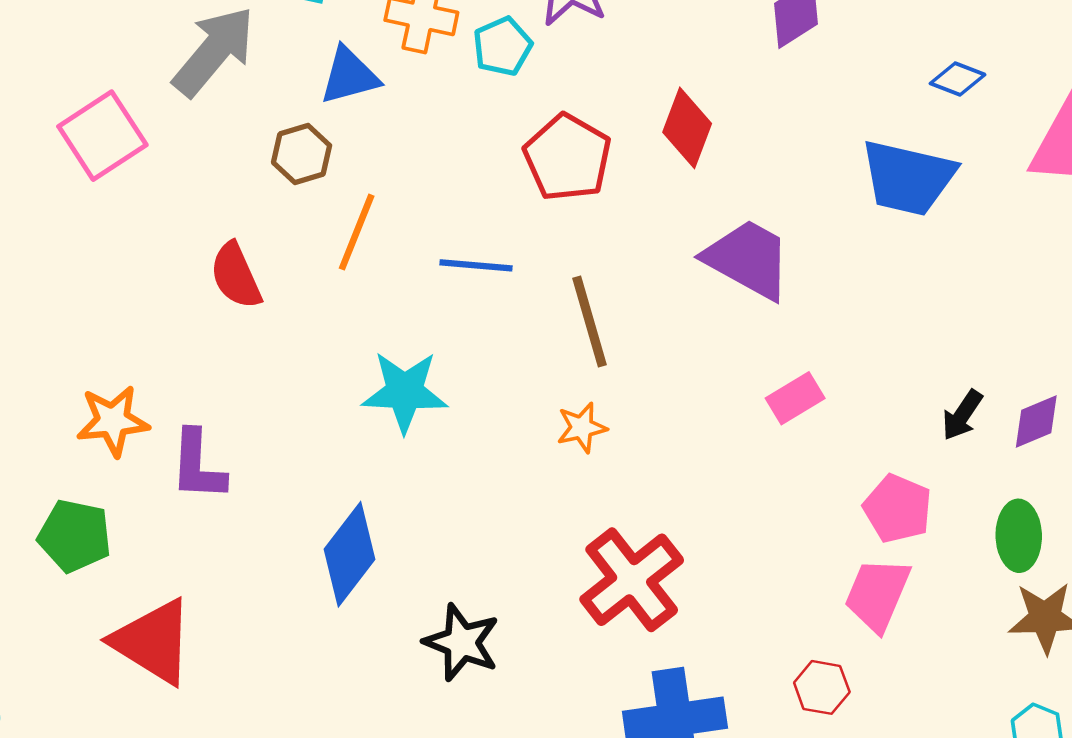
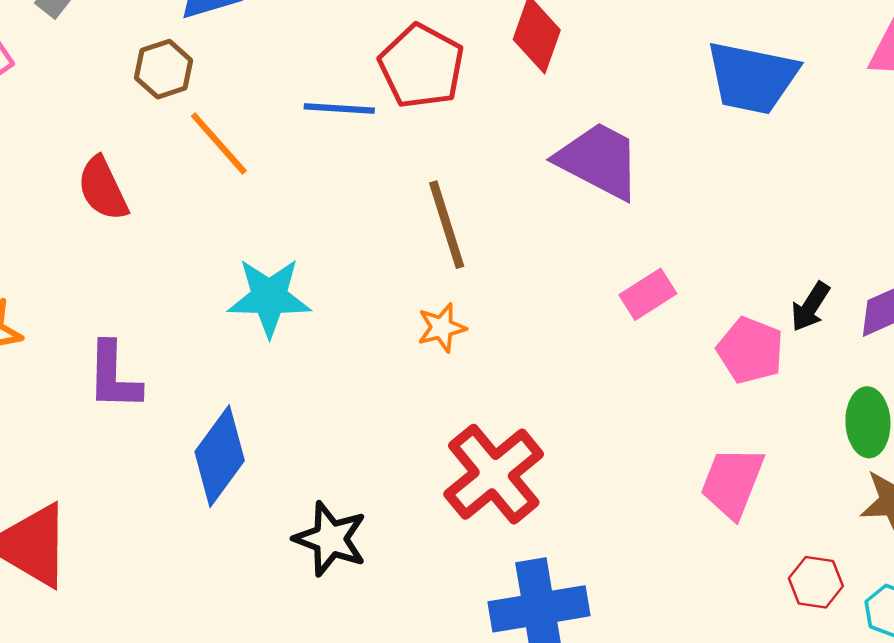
orange line: (357, 232) -> (219, 143), turned -62
blue line: (476, 265) -> (339, 109), moved
purple L-shape: (198, 465) -> (114, 376), moved
pink pentagon: (898, 509) -> (750, 350), moved
red hexagon: (822, 687) -> (816, 582), moved

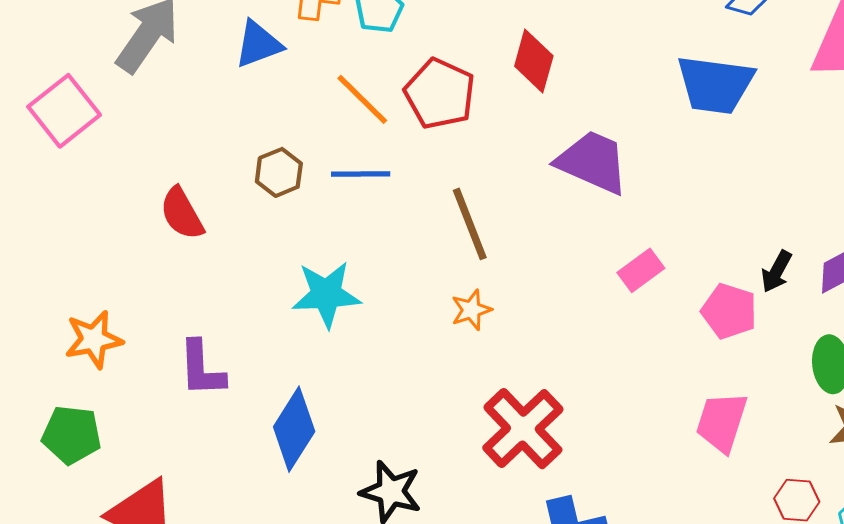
brown hexagon: (164, 69) -> (279, 172), moved
blue line: (339, 109) -> (361, 174), moved
orange line: (219, 143) -> (362, 99), moved

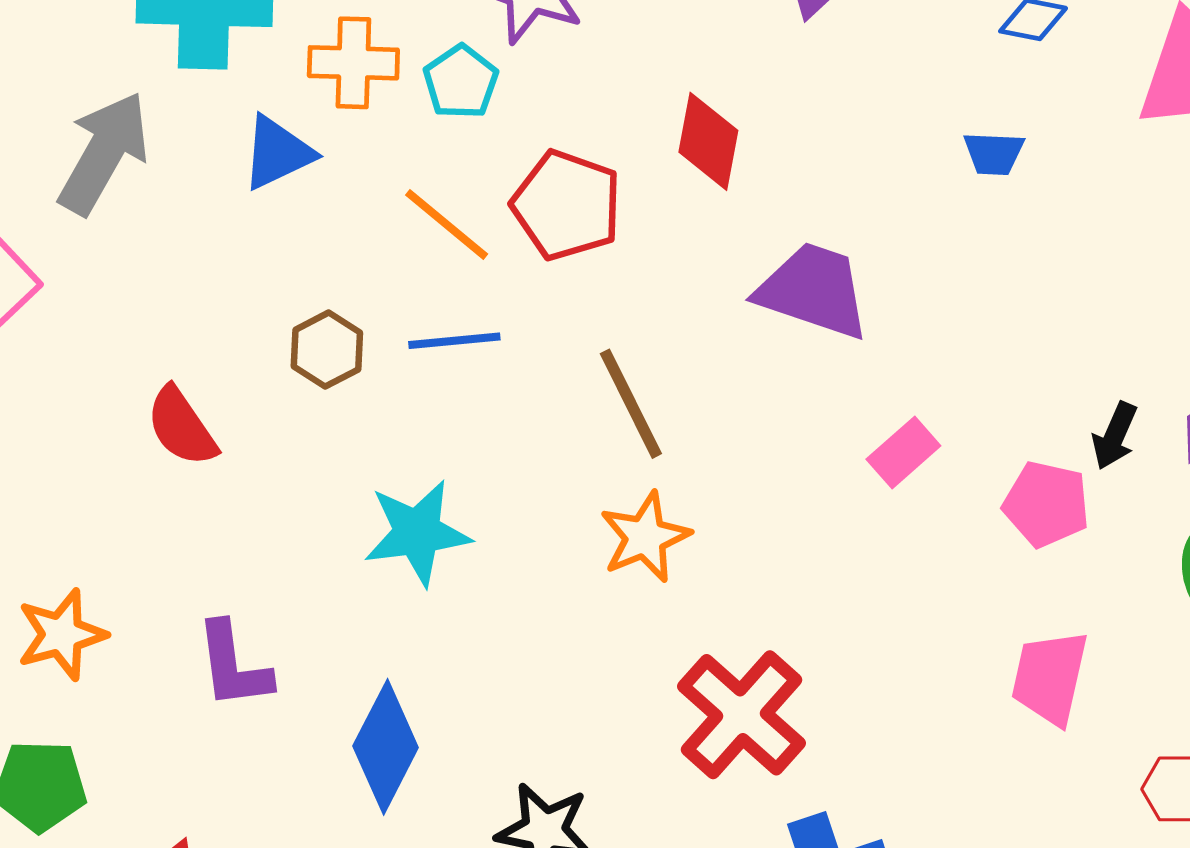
blue trapezoid: (715, 85) -> (994, 153), size x0.5
orange star: (471, 310) -> (645, 537), size x1.4

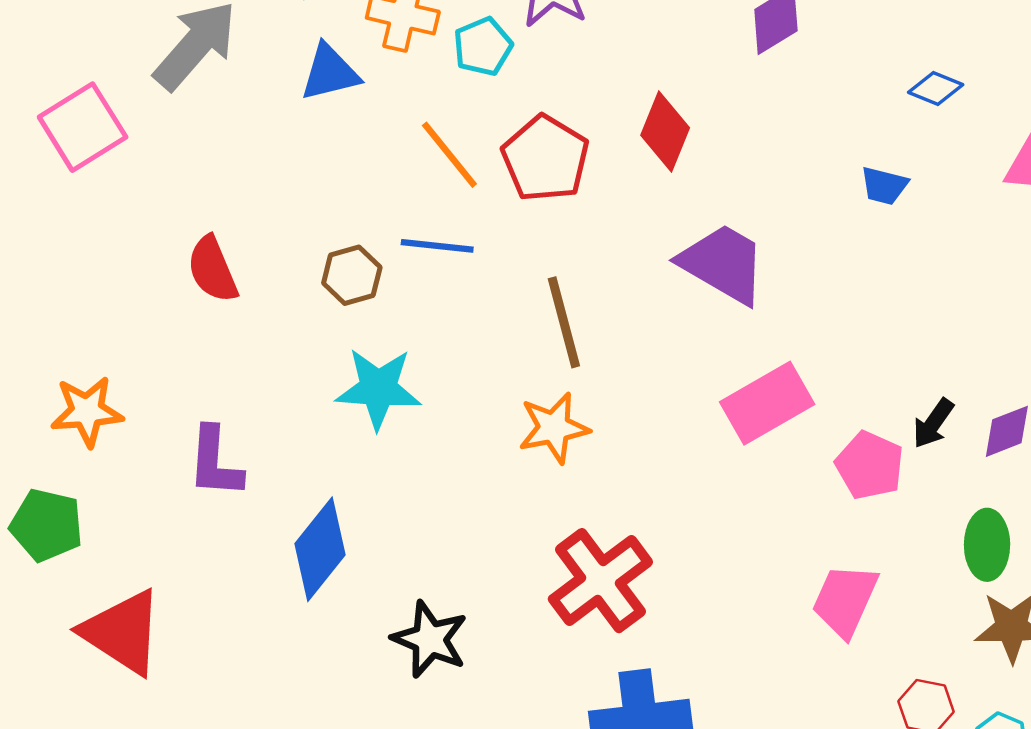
brown hexagon: (327, 350) -> (352, 275), moved
pink rectangle: (903, 453) -> (767, 403), size x1.6

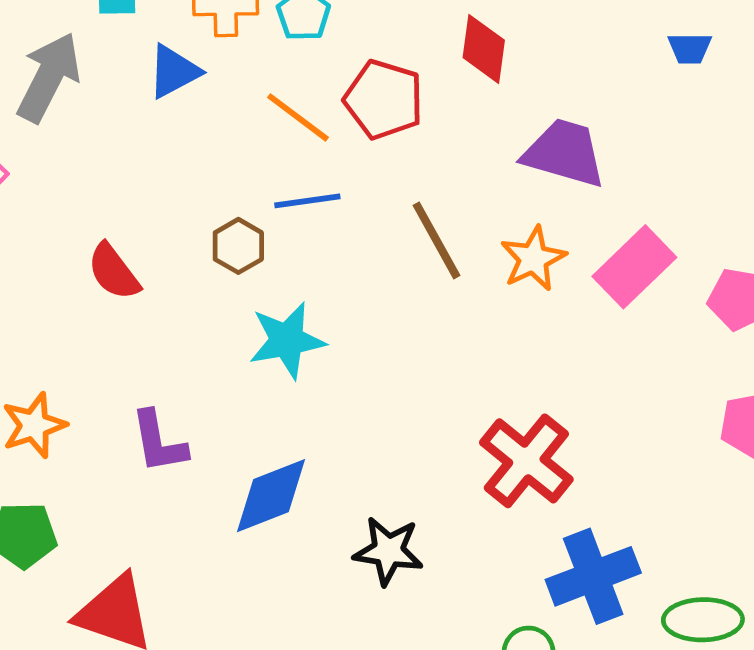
orange star: (554, 428) -> (533, 259), moved
blue diamond: (320, 549) -> (271, 496), turned 44

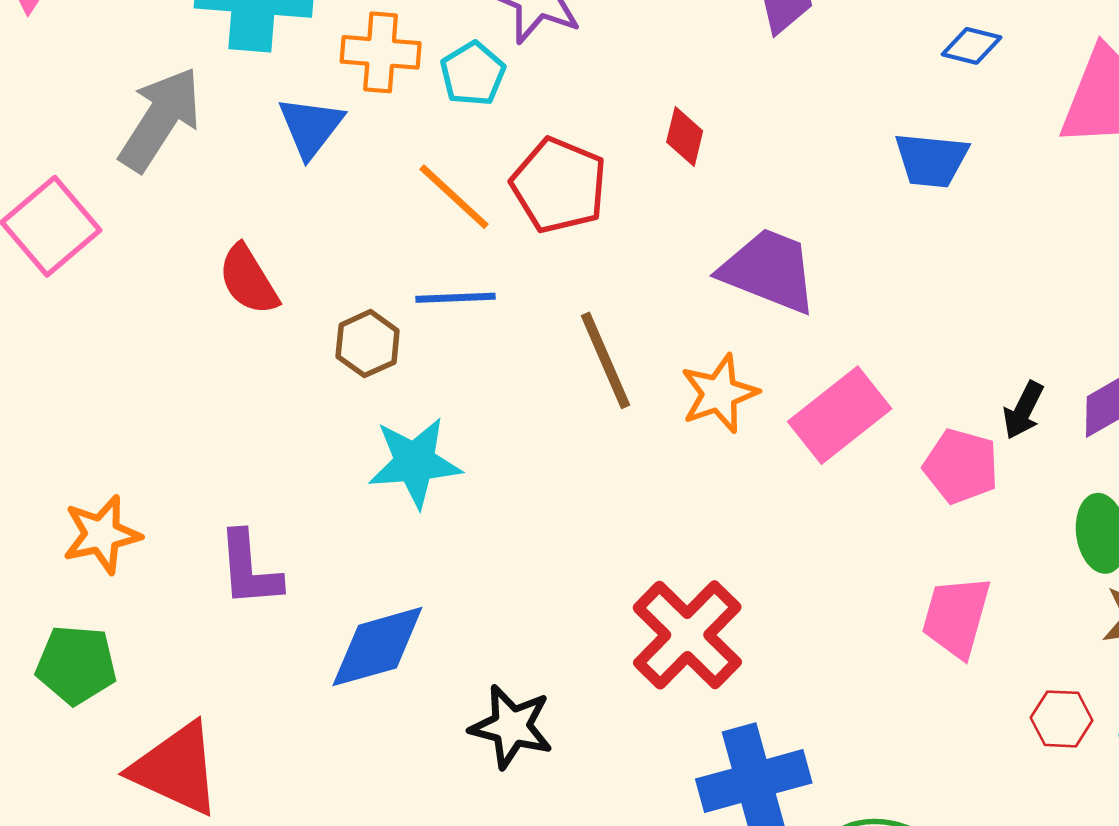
blue trapezoid: (690, 48) -> (931, 160), size x1.4
red diamond: (484, 49) -> (685, 137), size x0.7
blue triangle: (174, 71) -> (311, 127), turned -30
red semicircle: (114, 272) -> (248, 280), moved

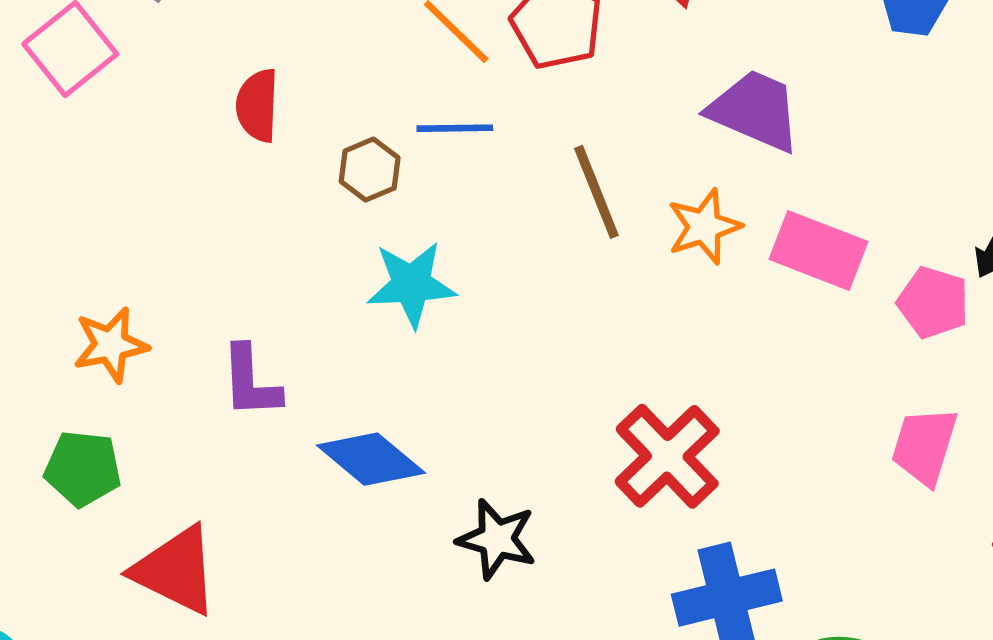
red semicircle: (248, 280) -> (257, 105), turned 32
pink rectangle: (840, 415) -> (818, 250), turned 58
blue diamond: (377, 647) -> (371, 459), turned 54

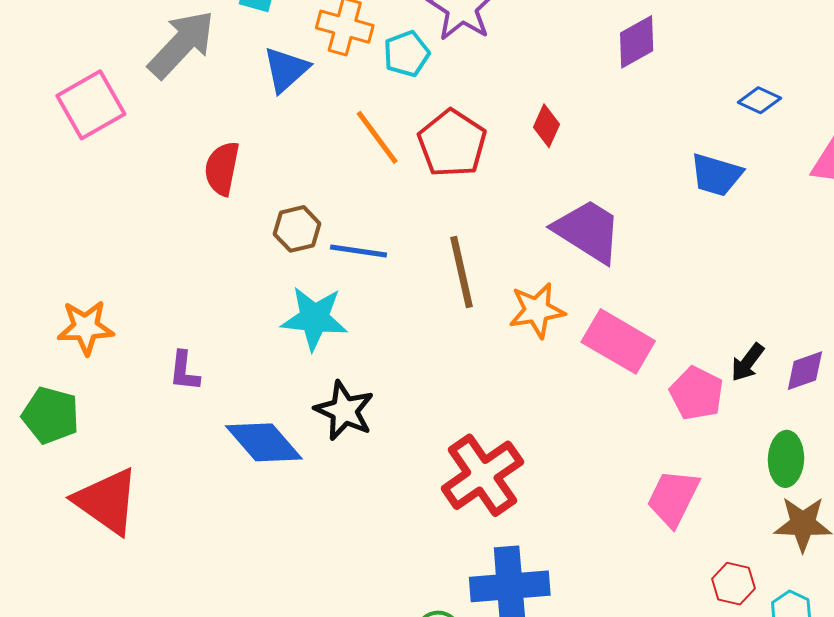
blue line: (455, 128) -> (359, 251), moved
purple L-shape: (251, 382) -> (184, 371), size x0.7
black star: (497, 539) -> (344, 411), moved

